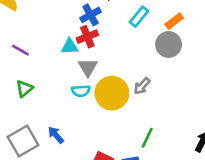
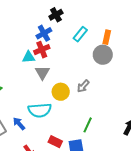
orange rectangle: (174, 21) -> (107, 37), turned -40
cyan semicircle: (81, 91) -> (40, 110), moved, size x1.6
yellow circle: (112, 93) -> (61, 92), size x0.7

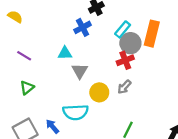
orange rectangle: (107, 37) -> (152, 34), size x1.6
red cross: (42, 50) -> (125, 60), moved
gray circle: (103, 55) -> (130, 43), moved

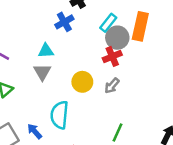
gray triangle: (80, 71) -> (42, 72), moved
yellow circle: (99, 92) -> (82, 82), moved
cyan semicircle: (76, 112) -> (59, 115), turned 100

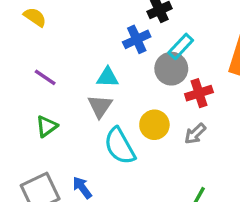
cyan rectangle: (108, 23) -> (181, 46), moved
gray circle: (117, 38) -> (171, 69), moved
cyan semicircle: (59, 115) -> (120, 146), moved, turned -40

